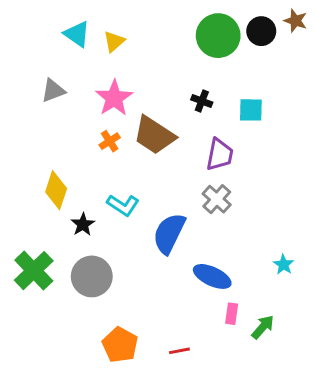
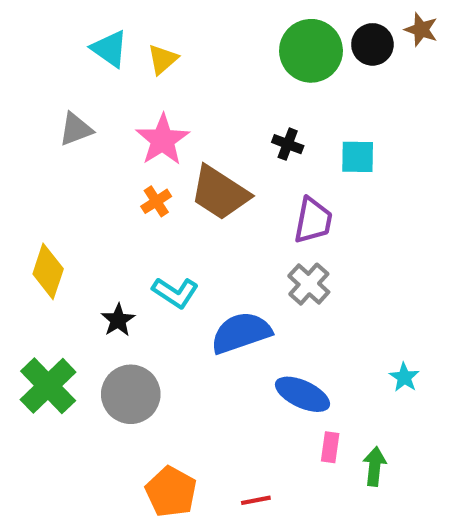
yellow diamond: (56, 190) -> (48, 271), moved
blue semicircle: (169, 233) -> (241, 333), turned 45
green arrow: (263, 327) -> (375, 466), turned -35

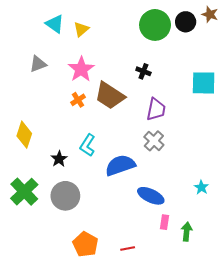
cyan square: (358, 157) -> (204, 83), moved, size x1.4
cyan L-shape: (175, 293) -> (88, 145), turned 90

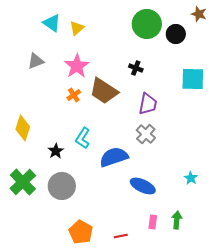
black circle: (186, 22) -> (176, 34), moved
pink rectangle: (165, 222) -> (153, 222), moved

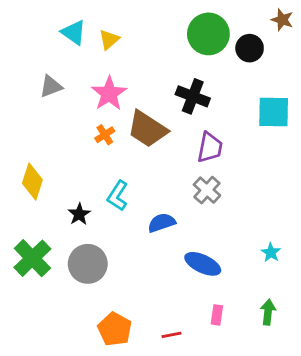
black cross: (136, 68) -> (193, 96), size x1.6
blue semicircle: (114, 157) -> (162, 223), size x0.7
green arrow: (177, 220) -> (268, 312), moved

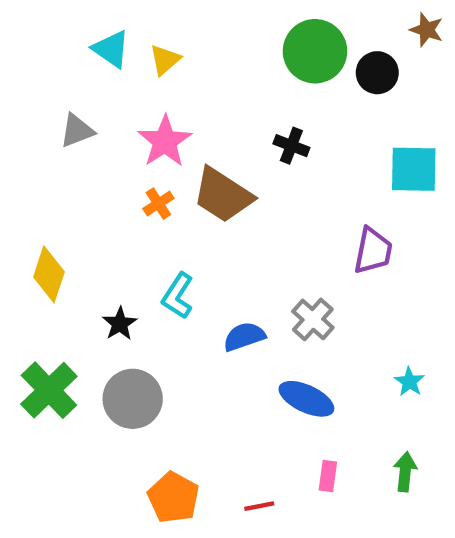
black cross: (193, 96) -> (291, 146), size x0.7
purple trapezoid: (210, 147) -> (373, 251), moved
gray cross: (207, 190) -> (313, 319), moved

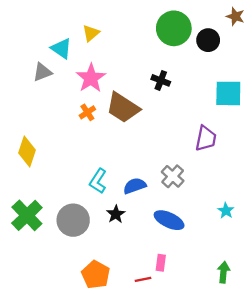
cyan triangle: (111, 49) -> (61, 48), moved
cyan L-shape: (178, 296) -> (98, 181), moved
black star: (120, 324) -> (116, 214), moved
green arrow: (405, 472) -> (224, 272), moved
pink rectangle: (328, 476) -> (161, 263), moved

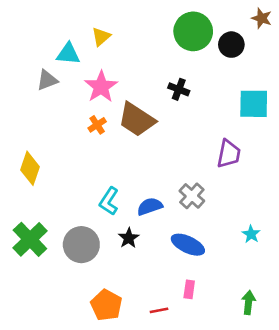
cyan triangle: (61, 48) -> (68, 54), turned -30
pink rectangle: (161, 263) -> (189, 289), moved

